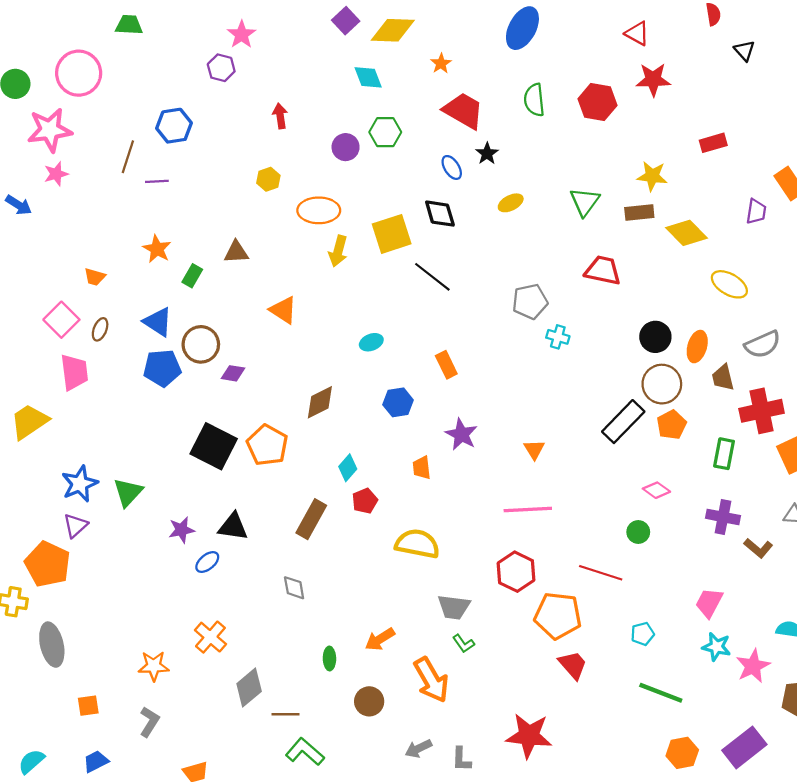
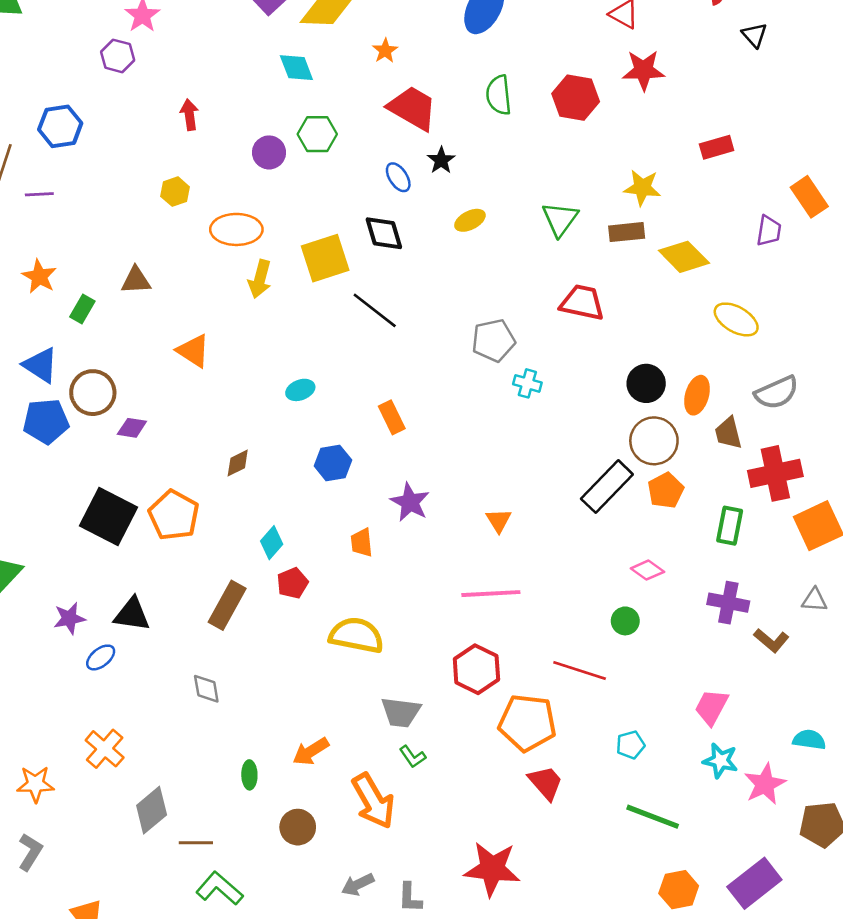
brown diamond: (320, 402) -> (238, 463), size x0.7

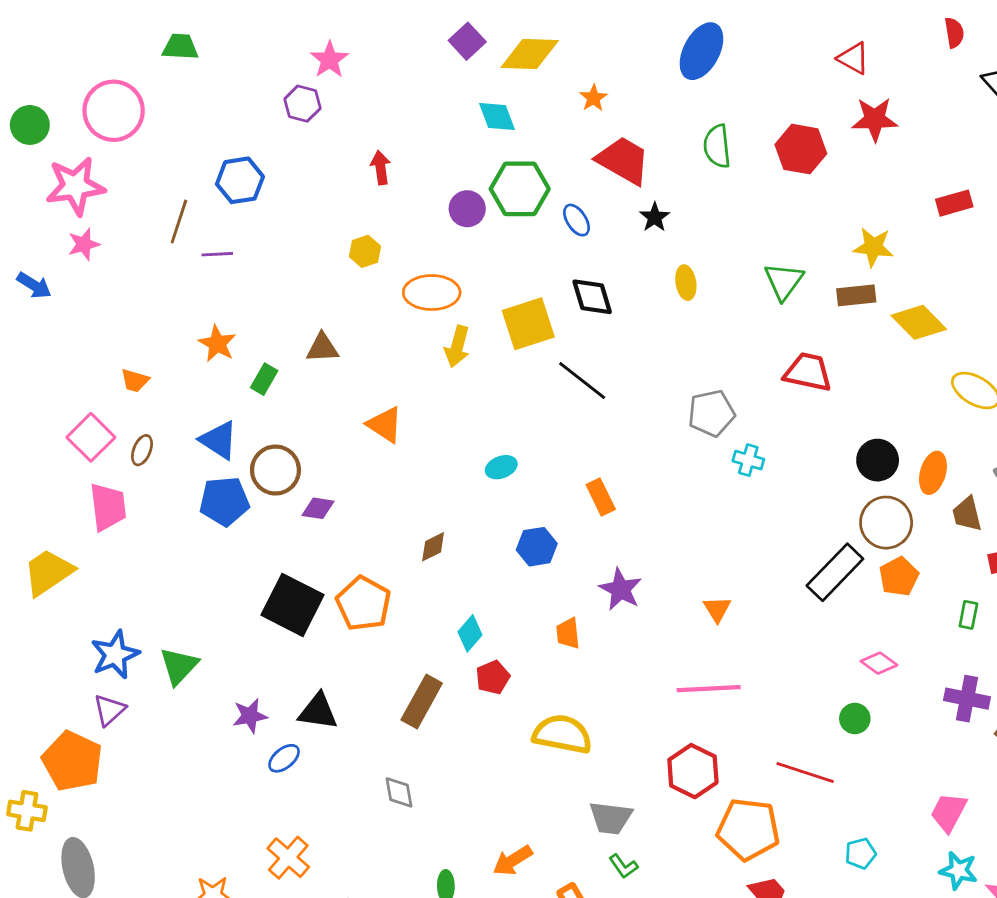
green hexagon: (317, 134) -> (520, 189), size x1.4
blue ellipse: (398, 177) -> (577, 220), moved
yellow ellipse: (470, 220) -> (686, 283), turned -72
green rectangle: (730, 526) -> (968, 615), size x0.7

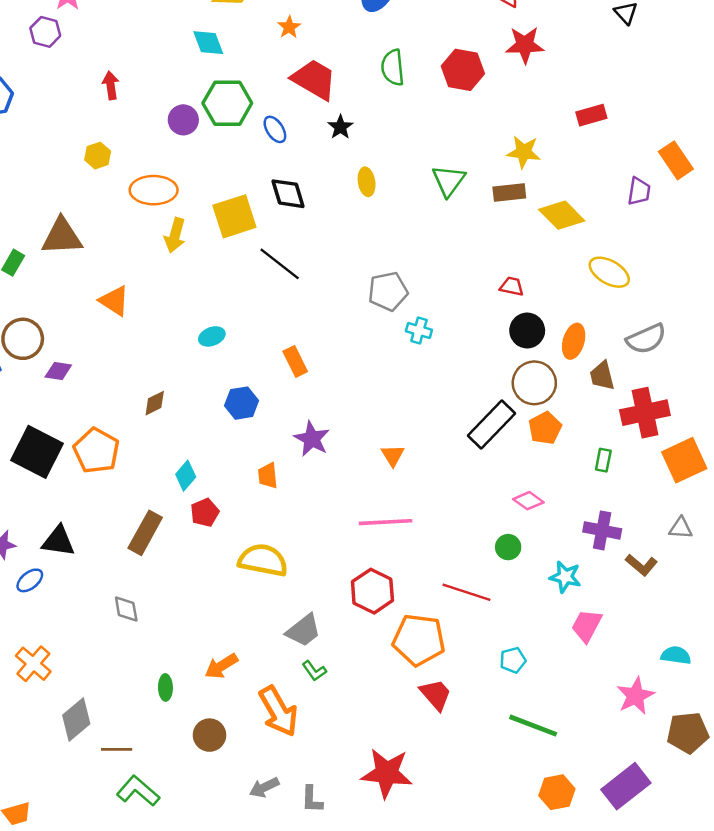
brown triangle: (322, 348) -> (62, 237), size x1.5
red trapezoid: (808, 372) -> (512, 286), moved, size x0.6
gray trapezoid: (611, 818) -> (303, 630), turned -45
cyan star: (958, 870) -> (565, 577), moved

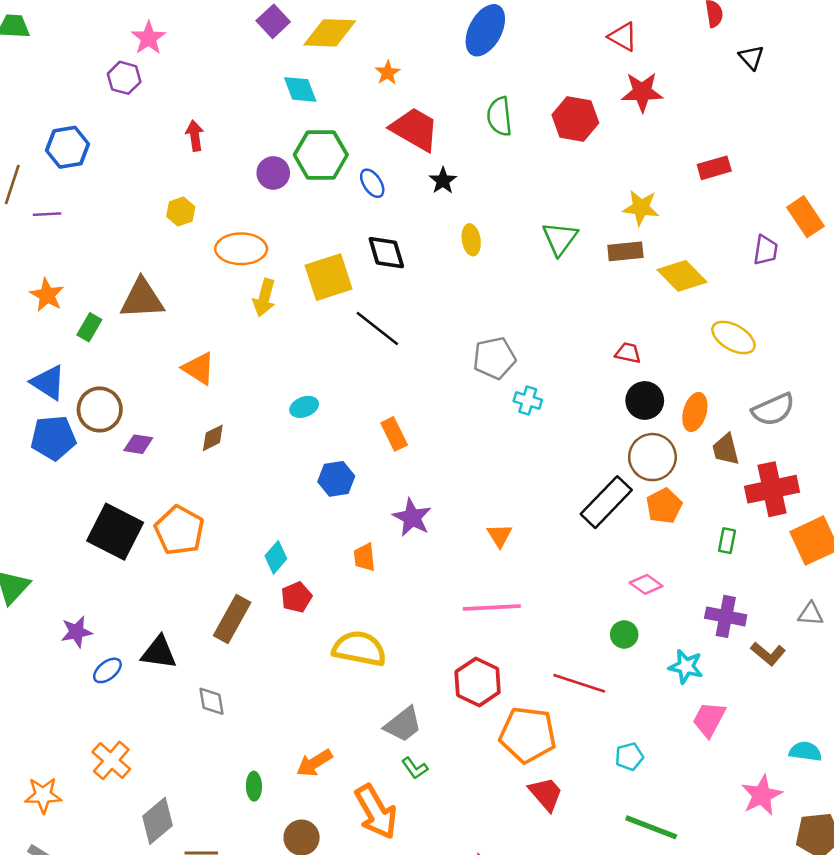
brown diamond: (155, 403) -> (213, 438), moved
black triangle: (58, 541) -> (159, 652), moved

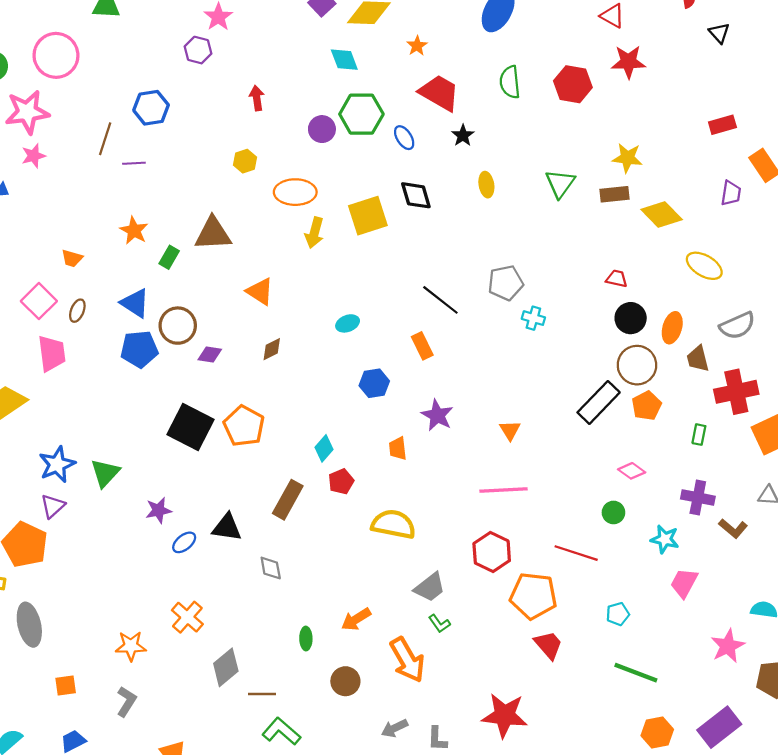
red rectangle: (714, 168) -> (722, 125), moved
black line: (377, 329) -> (440, 300), moved

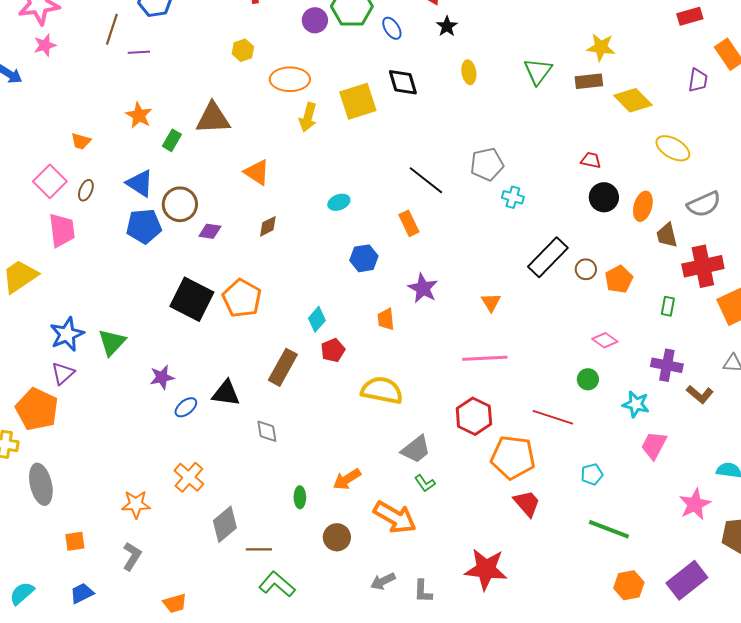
brown circle: (637, 365) -> (586, 269), moved, size x0.6
black rectangle: (599, 402) -> (548, 257), moved
orange arrow: (407, 660) -> (395, 517), turned -30

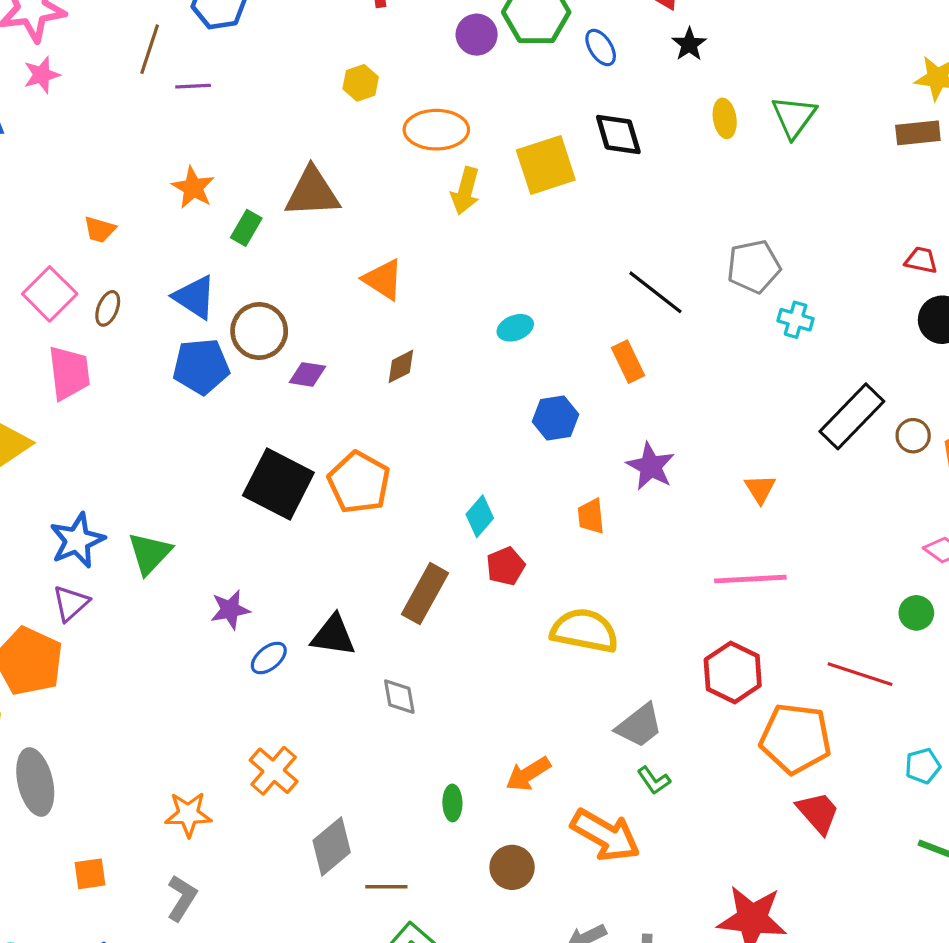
green triangle: (538, 71) -> (794, 117), moved

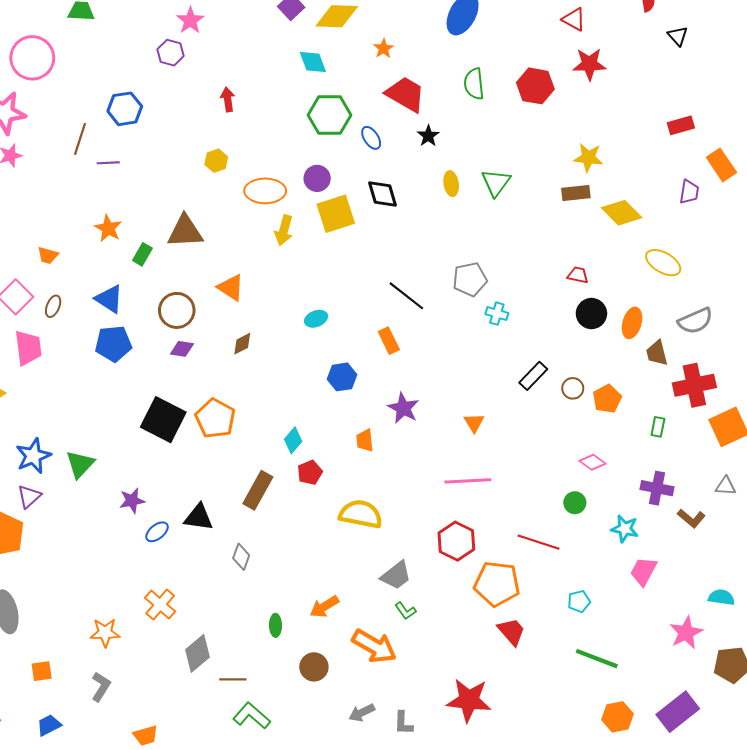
purple circle: (477, 35) -> (317, 178), moved
brown circle: (259, 331) -> (177, 310), moved
black rectangle: (852, 416) -> (533, 376), size x0.7
gray diamond: (399, 697) -> (241, 557), turned 30

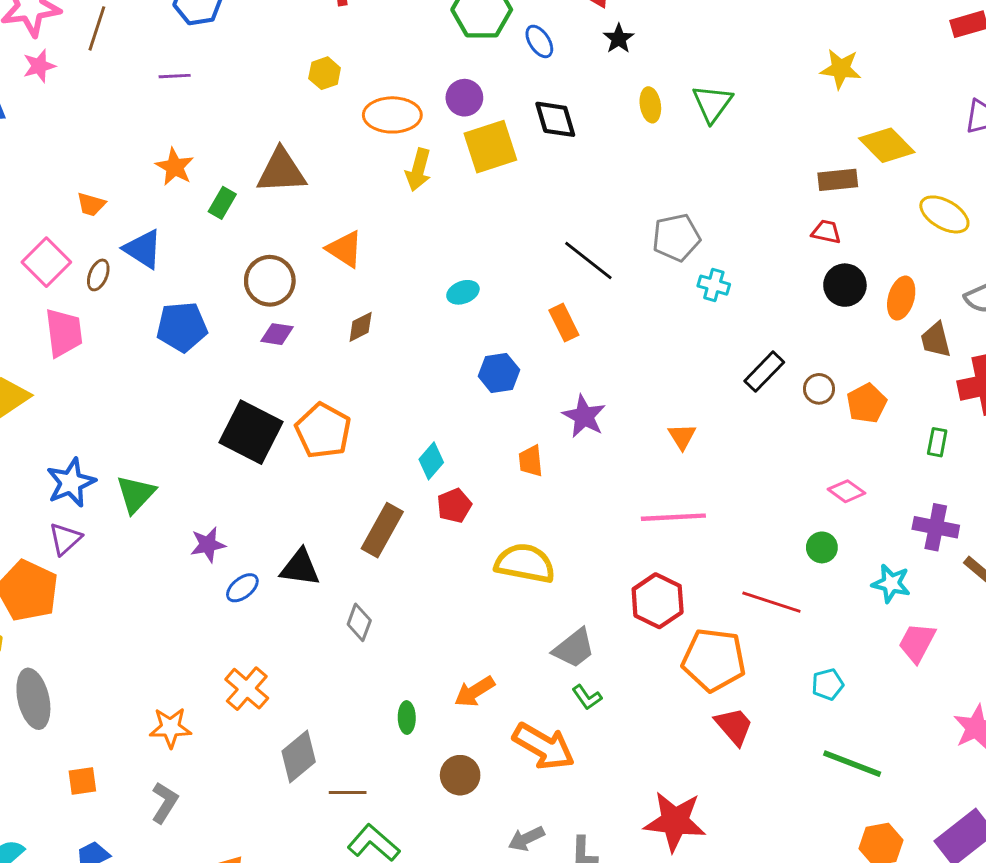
brown line: (80, 139) -> (97, 28), moved
brown rectangle: (576, 193) -> (838, 180), moved
blue triangle: (109, 299) -> (143, 249), moved

